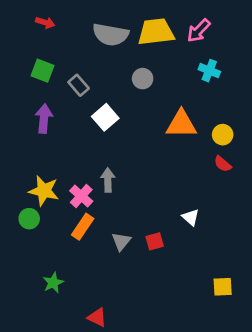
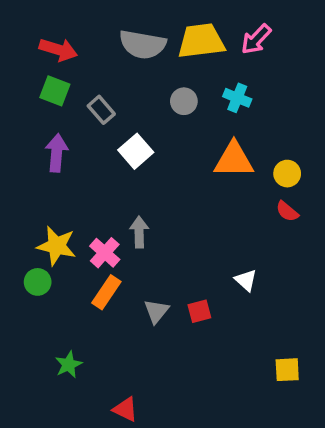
red arrow: (45, 23) -> (58, 50), moved, size x1.5
cyan cross: (209, 71) -> (237, 98), moved

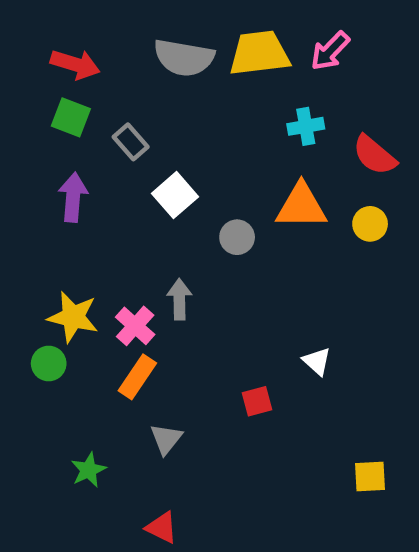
cyan cross: (237, 98) -> (306, 126), turned -32
gray circle: (184, 101) -> (237, 237), moved
red semicircle: (287, 211) -> (374, 155), moved, size x1.5
gray triangle: (156, 311) -> (166, 439), moved

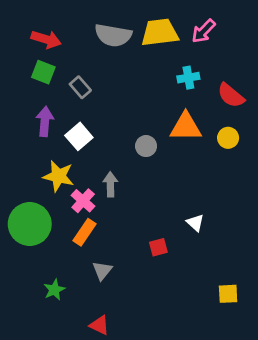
white square: (175, 195) -> (79, 136), moved
yellow star: (73, 317) -> (58, 176), moved
green circle: (49, 364) -> (30, 224), size x2.0

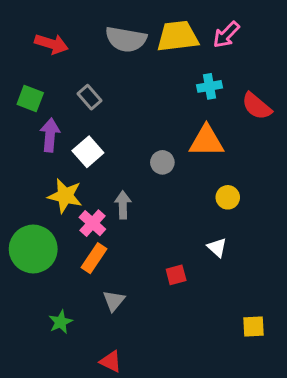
green square: (43, 72) -> (30, 99), moved
yellow circle: (228, 138) -> (228, 197), moved

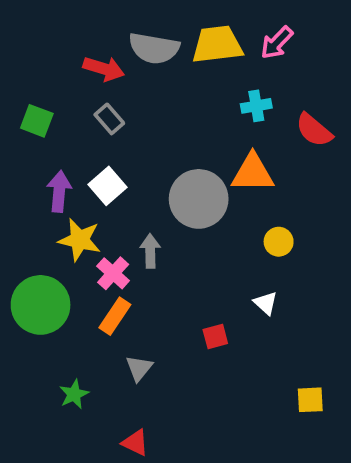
red arrow: (51, 44) -> (104, 69), moved
purple arrow: (50, 135) -> (59, 191), moved
gray circle: (162, 162) -> (199, 199), size x2.0

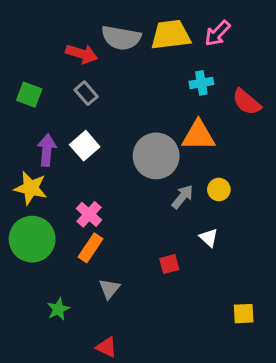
yellow star: (80, 240) -> (31, 188), moved
gray arrow: (150, 251) -> (182, 197), moved, turned 40

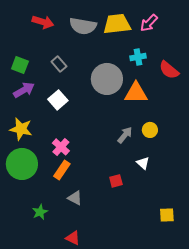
red arrow: (82, 54) -> (43, 22), moved
purple arrow: (47, 150) -> (24, 90), moved, turned 55
gray circle: (156, 156) -> (107, 79), moved
gray triangle: (109, 289) -> (75, 198), turned -42

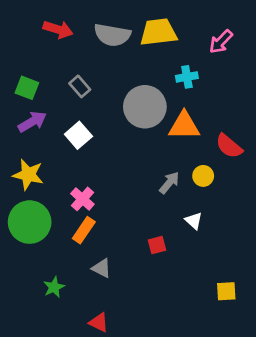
pink arrow: (149, 23) -> (221, 42), moved
red semicircle: (169, 70) -> (229, 146), moved

